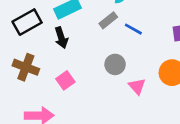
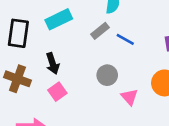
black rectangle: (27, 22) -> (18, 33), turned -52
black arrow: (61, 38) -> (53, 63), moved

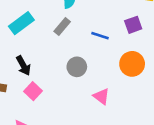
blue line: (125, 39) -> (100, 36), moved
pink triangle: (130, 97) -> (101, 96), moved

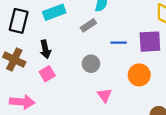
purple square: (133, 25) -> (150, 42), size x1.5
blue line: (100, 36) -> (119, 43), turned -35

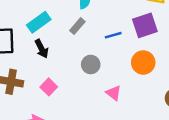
black arrow: (45, 49) -> (42, 49), moved

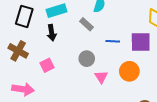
gray rectangle: (77, 26) -> (86, 24), turned 72
pink triangle: (114, 93) -> (101, 77), moved

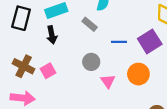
purple square: (141, 42) -> (150, 41), turned -30
brown cross: (18, 51) -> (24, 66), moved

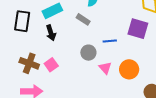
purple square: (150, 41) -> (138, 29), turned -35
blue line: (119, 42) -> (110, 41), moved
orange circle: (138, 74) -> (129, 69), moved

